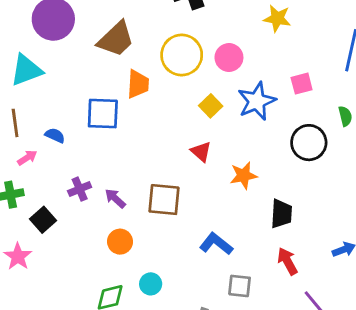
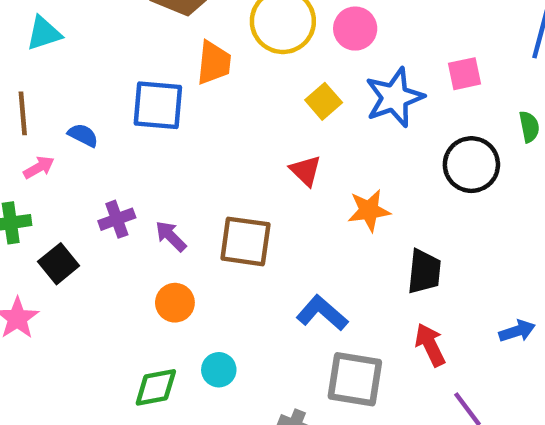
cyan triangle: (26, 70) -> (44, 33), size x0.7
gray square: (240, 286) -> (355, 379), size x1.5

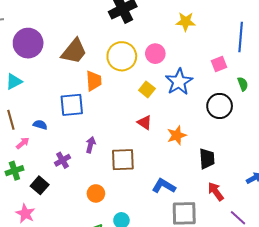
pink square: (465, 74) -> (219, 64), moved
purple arrow: (171, 236) -> (91, 145), moved, turned 70

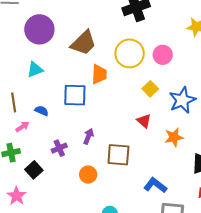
cyan triangle: (14, 82) -> (35, 70), moved
blue star: (179, 82) -> (182, 100), moved
orange circle: (96, 193) -> (88, 175), moved

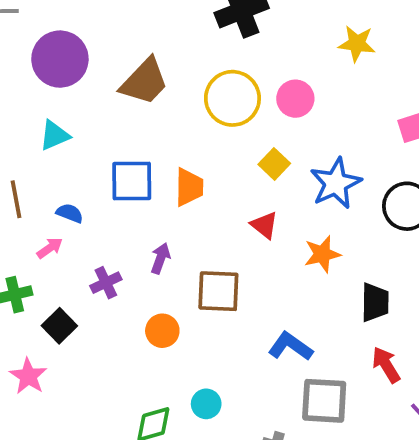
orange trapezoid: (99, 74) -> (189, 187), moved
pink arrow: (22, 127) -> (50, 248), moved

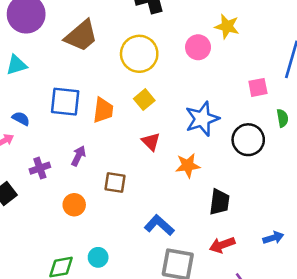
pink circle: (295, 99) -> (198, 47), moved
yellow square: (274, 164) -> (144, 100), moved
brown square: (218, 291) -> (115, 182), size x0.7
red arrow: (386, 365) -> (222, 245), turned -85

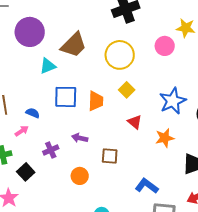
cyan triangle: (17, 65) -> (48, 66), moved
purple arrow: (78, 156) -> (80, 138), turned -98

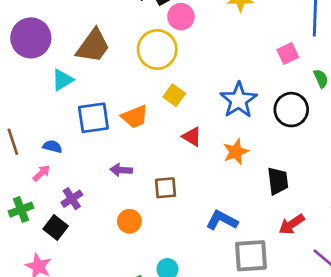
pink circle: (165, 46) -> (181, 17), moved
orange trapezoid: (96, 101) -> (135, 117), turned 75
purple cross: (51, 150) -> (72, 199), moved

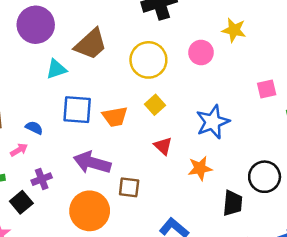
pink circle: (181, 17) -> (201, 52), moved
black circle: (291, 110) -> (265, 177), moved
purple arrow: (121, 170) -> (92, 163), size x1.8
orange circle: (129, 221) -> (90, 211), size x1.8

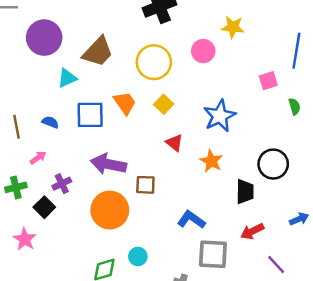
orange trapezoid: (115, 117) -> (125, 103), moved, turned -110
blue semicircle: (34, 128) -> (50, 122), moved
orange star: (200, 168) -> (211, 161), turned -30

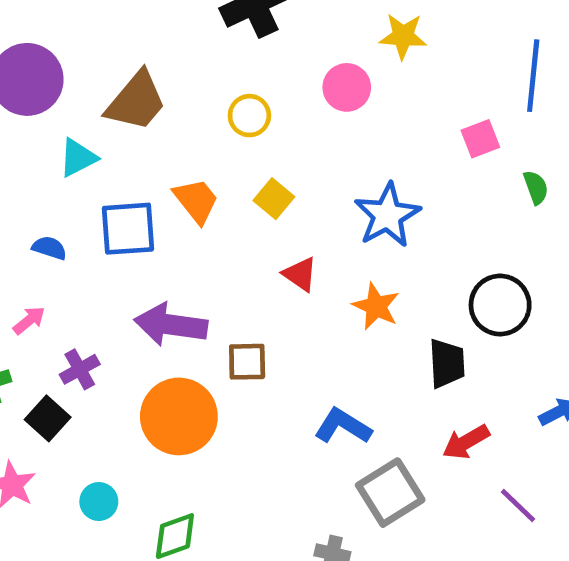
yellow circle: (154, 62) -> (249, 116), size x0.6
gray square: (213, 254) -> (390, 493), turned -32
cyan circle: (138, 256) -> (99, 502), moved

